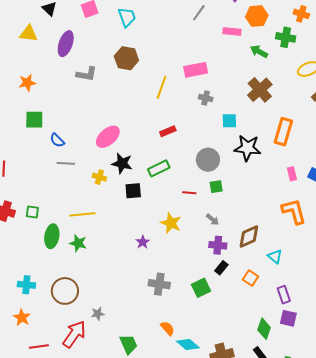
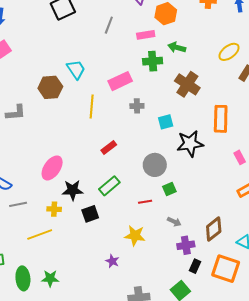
cyan trapezoid: (127, 17) -> (76, 69), moved
green cross: (286, 37) -> (153, 61), moved
yellow line: (82, 214) -> (40, 234), moved
orange square: (250, 278) -> (226, 269), size x1.8

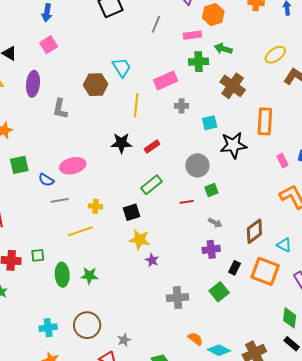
gray L-shape: (16, 113) -> (60, 109), turned 105
pink ellipse: (52, 168) -> (73, 166), moved, turned 40
black star: (73, 190) -> (121, 143), moved
yellow star: (135, 236) -> (140, 240), moved
purple cross: (186, 245) -> (211, 249), moved

